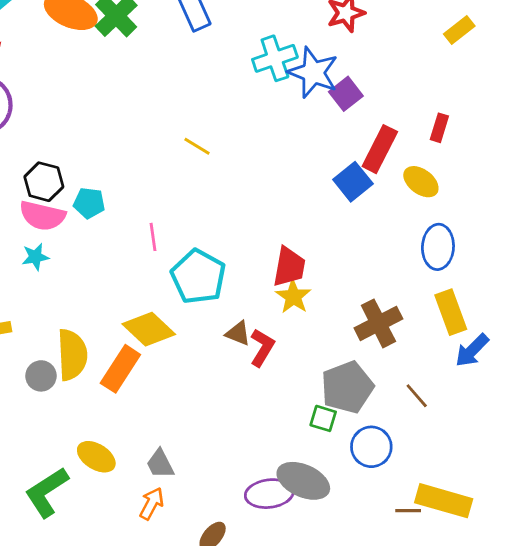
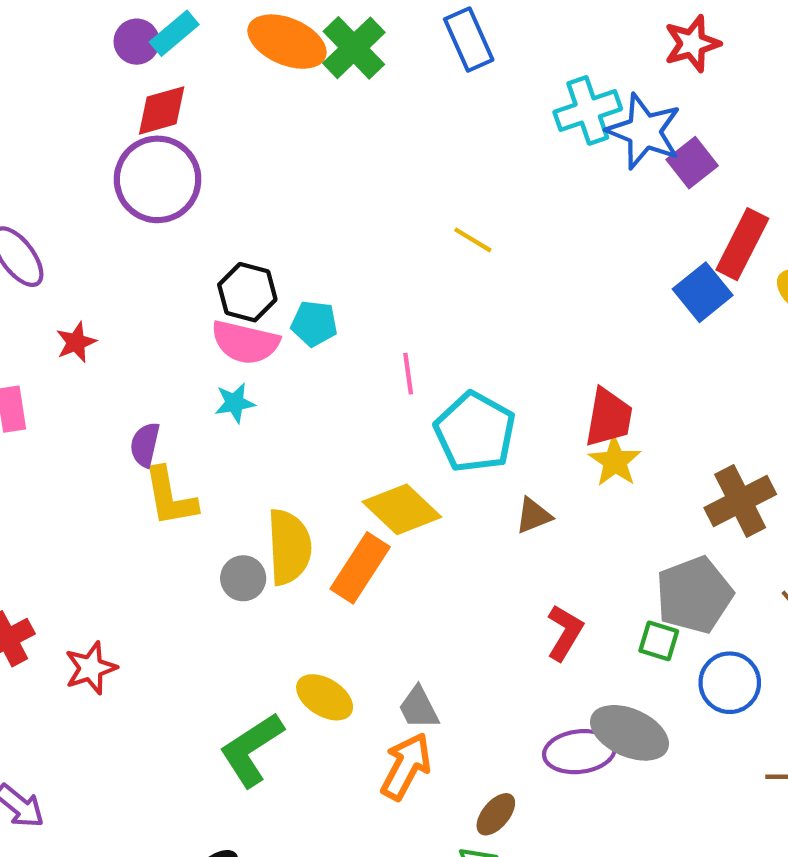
brown triangle: (238, 333) -> (533, 516), turned -44
red L-shape: (262, 348) -> (565, 633), moved
orange arrow: (152, 504) -> (406, 766), size x1.4

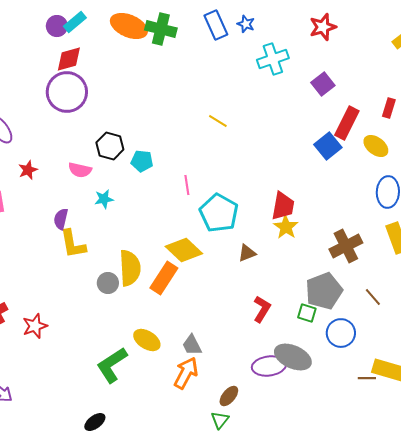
green cross: (354, 48) -> (161, 29), turned -32
blue star: (644, 131) -> (246, 24), moved, size x0.5
pink semicircle: (245, 342) -> (80, 170), moved, size x0.7

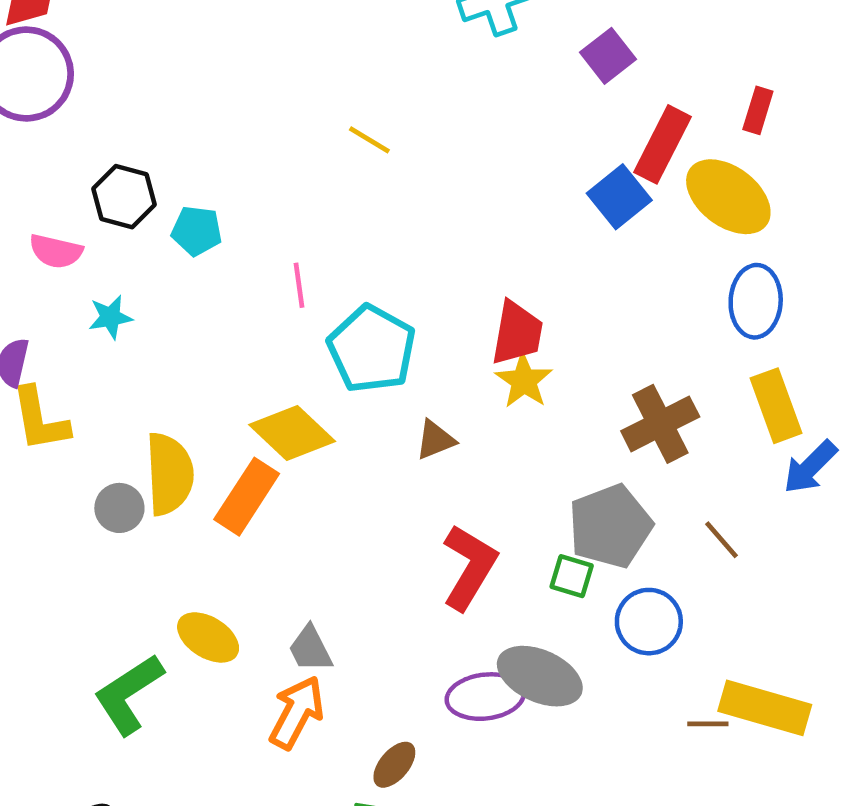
yellow ellipse: (376, 146) -> (728, 197), size x1.5
red L-shape: (262, 309) -> (469, 567), size x1.4

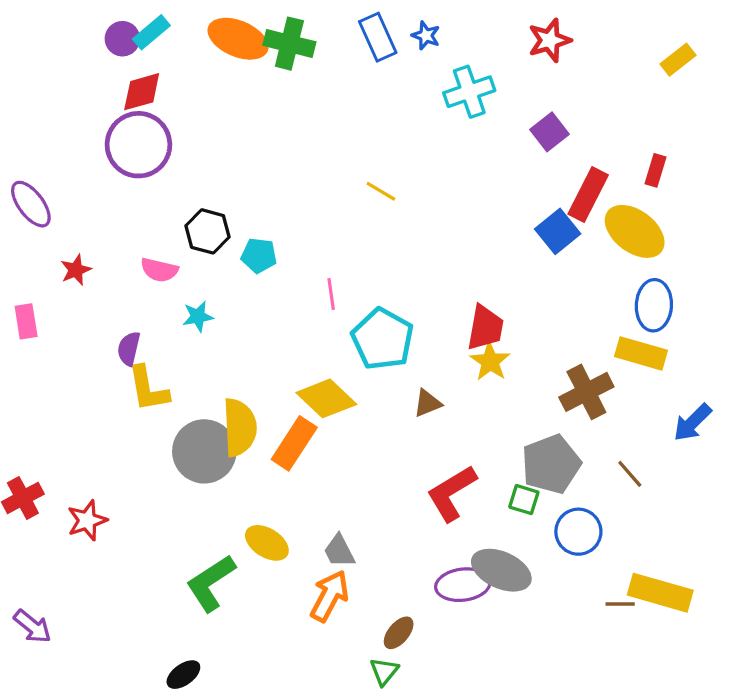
yellow rectangle: (776, 406) -> (641, 353), moved, turned -54
gray circle: (119, 508) -> (204, 451), size x1.8
red L-shape: (469, 567) -> (452, 493), turned -152

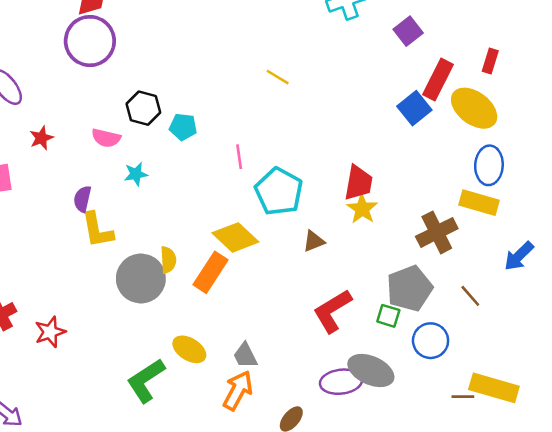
yellow semicircle: (240, 427) -> (168, 260), size x0.6

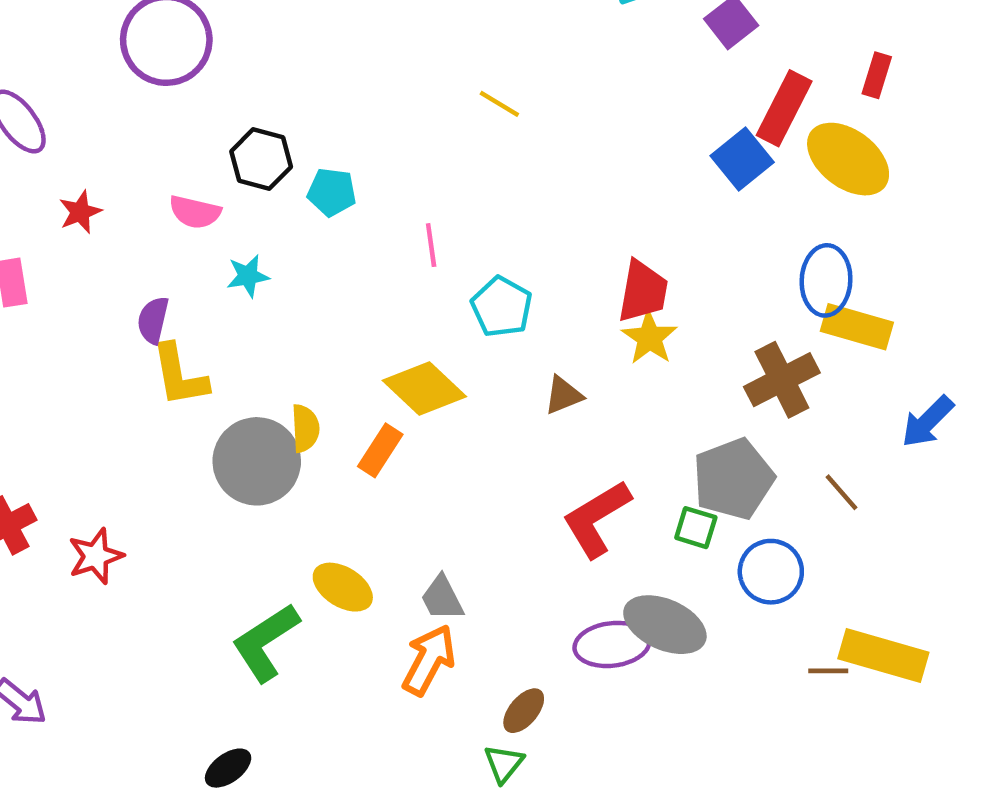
blue ellipse: (489, 165) -> (826, 280), moved
cyan pentagon: (279, 191) -> (502, 307), size x0.7
orange rectangle: (210, 272) -> (380, 450), size x0.7

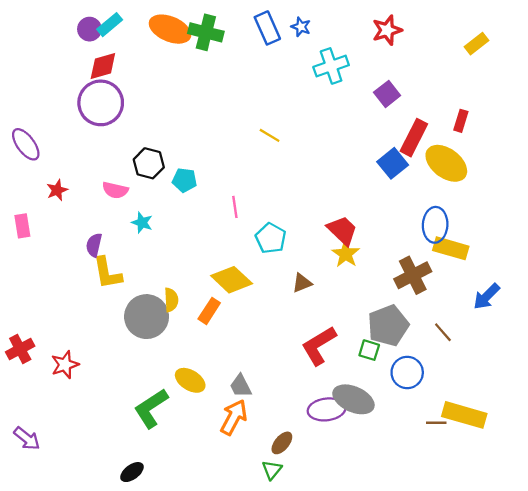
cyan star: (248, 276) -> (142, 223), turned 30
red trapezoid: (643, 291) -> (342, 230), turned -56

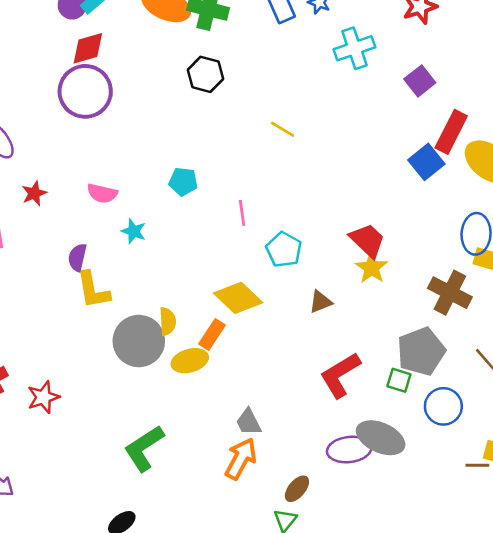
black hexagon: (149, 163) -> (205, 74), moved
brown cross: (413, 275) -> (450, 293), turned -36
yellow ellipse: (190, 380) -> (190, 361), moved, turned -48

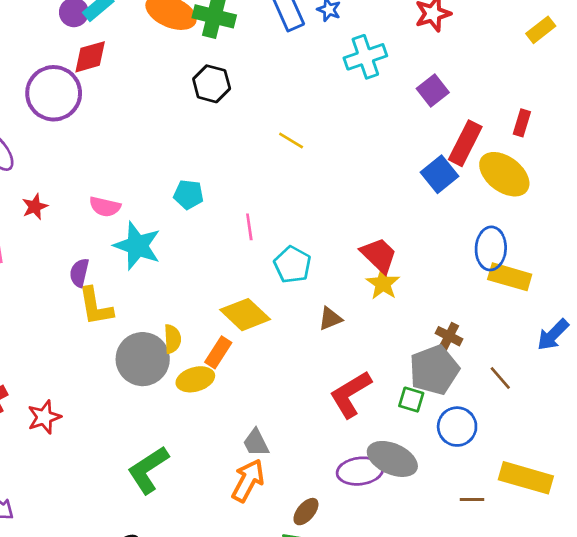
purple circle: (85, 91) -> (54, 93), moved
cyan star: (134, 231) -> (137, 246), size x1.8
brown cross: (450, 293) -> (449, 336), moved, size x0.6
brown line: (477, 465) -> (472, 499), moved

